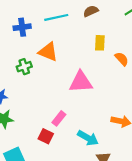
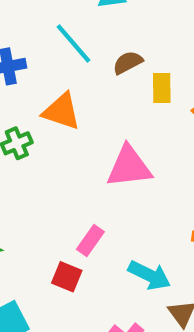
brown semicircle: (91, 11) -> (128, 63), moved
cyan line: (56, 17) -> (73, 43), turned 65

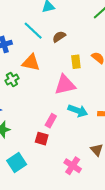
yellow rectangle: (162, 88) -> (76, 62), moved
cyan arrow: (149, 275) -> (78, 111), moved

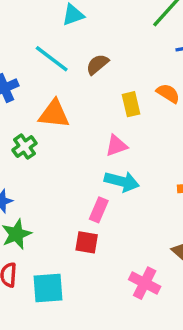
pink triangle: (65, 85) -> (116, 146), size x0.6
cyan arrow: (78, 111) -> (122, 181), moved
cyan square: (17, 163) -> (48, 288), turned 36

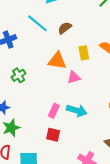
orange triangle: (54, 114) -> (57, 61), moved
cyan arrow: (122, 181) -> (77, 110), moved
pink rectangle: (99, 210) -> (54, 111), moved

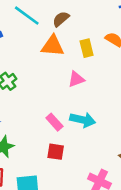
orange triangle: (57, 61) -> (53, 46), moved
pink rectangle: (54, 111) -> (54, 122), turned -64

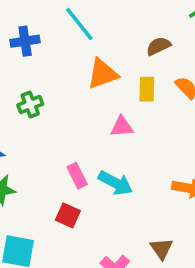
brown semicircle: (61, 19) -> (158, 46), moved
orange triangle: (53, 46) -> (103, 74), turned -40

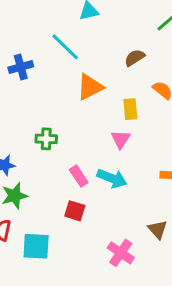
yellow rectangle: (147, 89) -> (130, 109), moved
green cross: (30, 105) -> (46, 139), moved, turned 30
pink triangle: (122, 127) -> (120, 139), moved, turned -45

